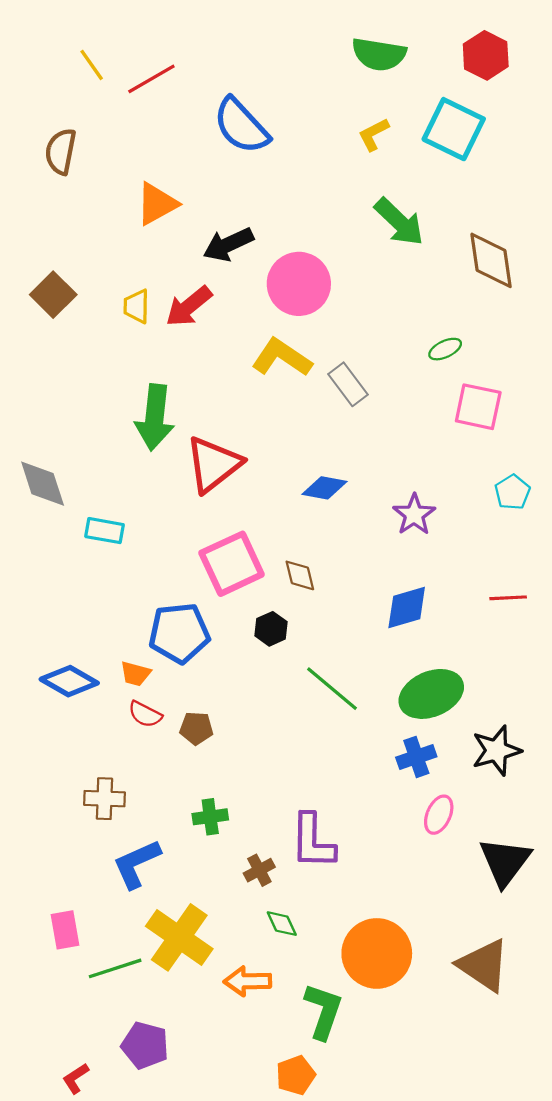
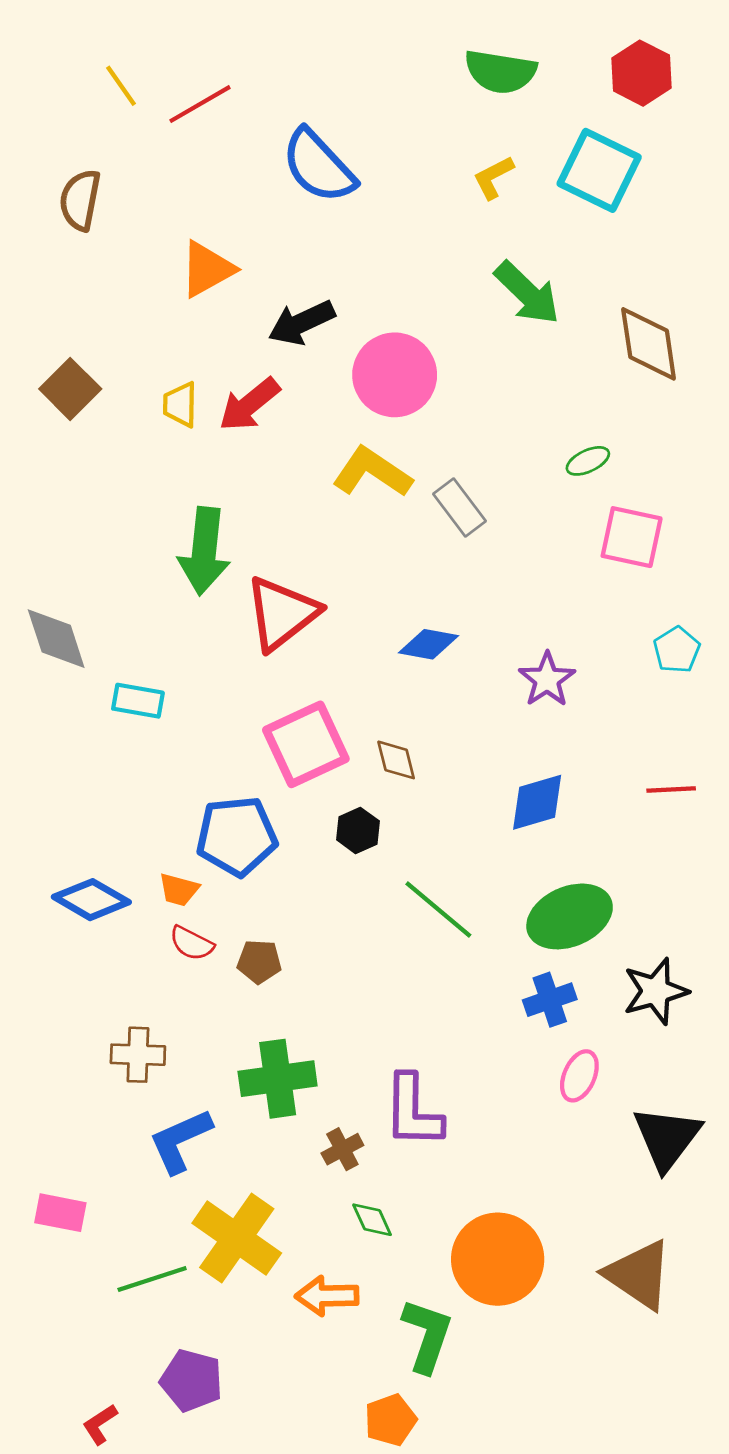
green cross: (210, 817) -> (278, 1079), size x1.6
pink rectangle: (65, 930) -> (60, 1213), moved, turned -69

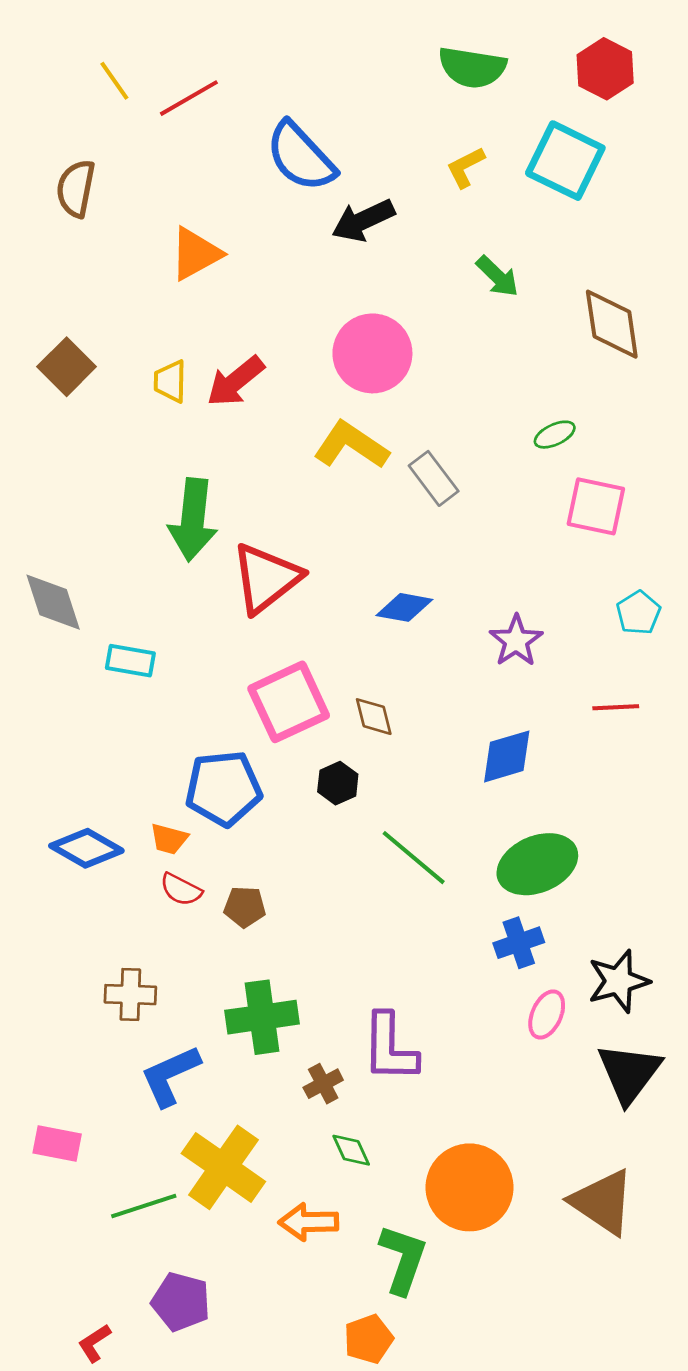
green arrow: (527, 293) -> (497, 276), size x0.7
black arrow: (302, 323) -> (363, 220), moved
red line: (671, 790) -> (616, 707), moved
black star: (656, 991) -> (618, 981), moved

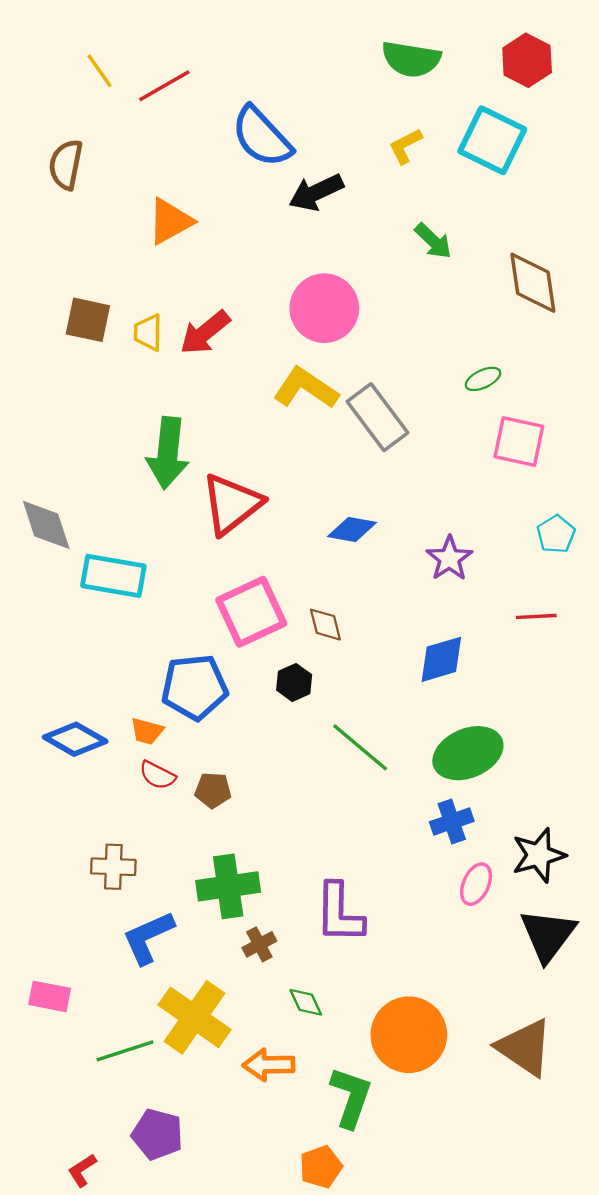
brown square: (67, 367) -> (88, 320), moved, turned -33
gray rectangle: (434, 478) -> (378, 417), size x1.4
cyan rectangle: (130, 661) -> (113, 576), size x1.5
brown cross: (323, 1084) -> (259, 944), moved

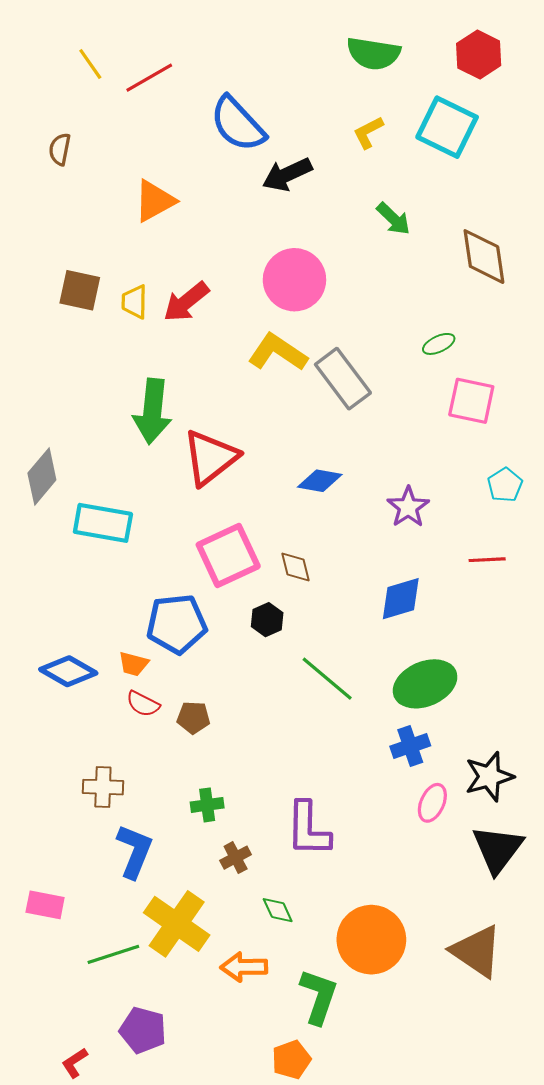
brown semicircle: (66, 165) -> (60, 149), size x0.7
gray diamond: (46, 525) -> (42, 477), turned 58
green cross: (228, 886) -> (207, 805), size x0.6
blue L-shape: (148, 937) -> (135, 851), turned 136

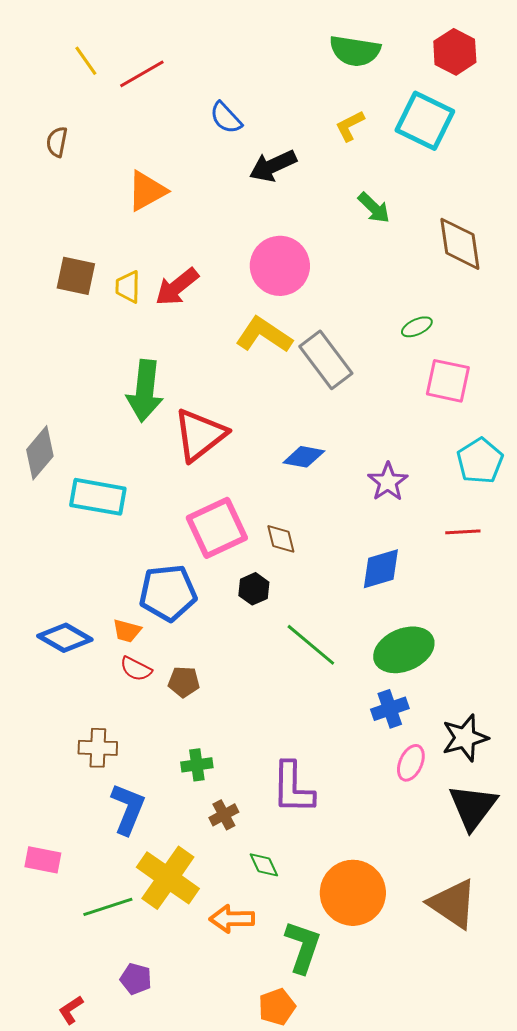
blue semicircle: (238, 124) -> (226, 118), size x0.6
cyan pentagon: (505, 485) -> (480, 461), size x1.4
purple pentagon: (143, 1030) -> (136, 979), size x0.7

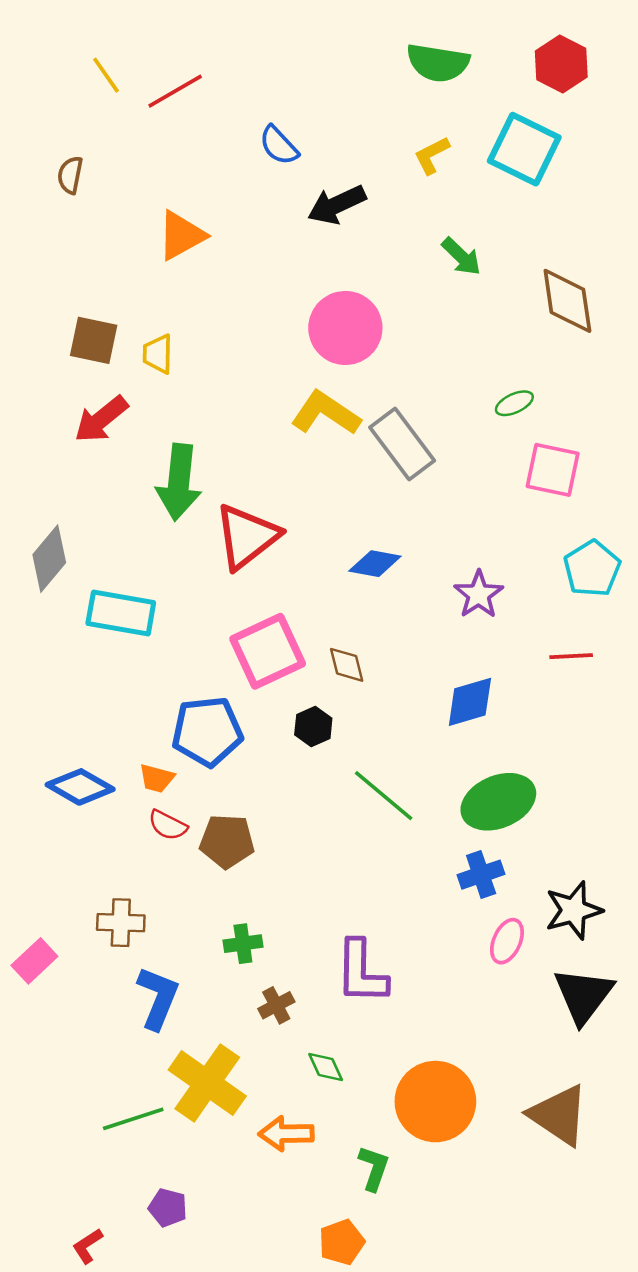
red arrow: (177, 287) -> (101, 419), moved
brown pentagon: (184, 682) -> (227, 841), size x1.4
pink rectangle: (43, 860) -> (34, 961), moved, turned -54
green L-shape: (303, 947) -> (374, 1168), size x0.7

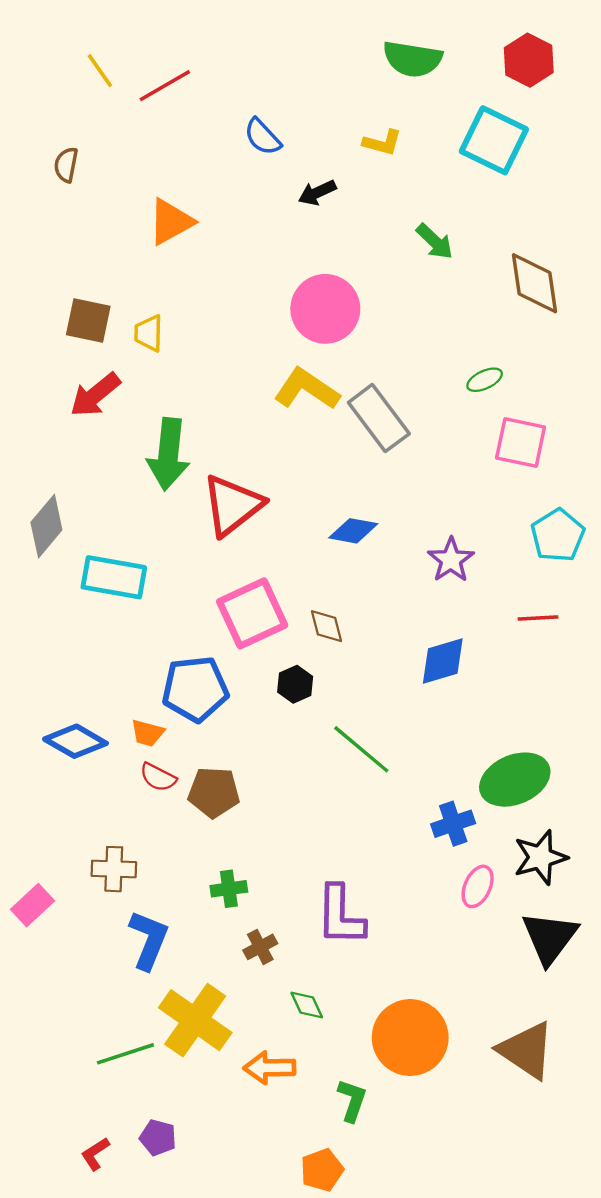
yellow L-shape: (432, 155) -> (382, 143), moved, turned -138
black arrow: (337, 205) -> (317, 193), size x0.7
green ellipse: (498, 802) -> (515, 780), moved
red L-shape: (88, 1246) -> (95, 1154), moved

